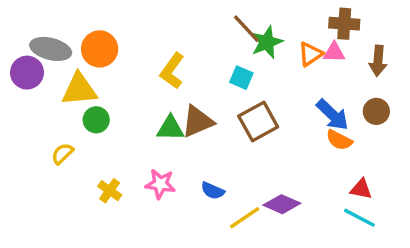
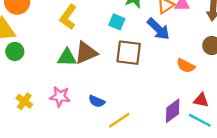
blue arrow: (332, 115) -> (158, 29), moved
brown square: (258, 122) -> (129, 53), turned 36
purple diamond: (282, 204) -> (173, 111), moved, turned -60

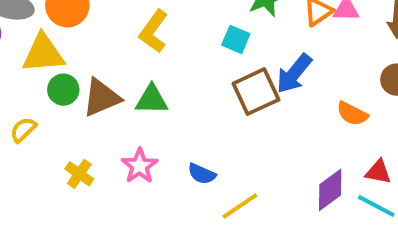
blue arrow: (158, 29) -> (294, 74), moved, turned 85
brown triangle: (86, 53) -> (101, 98), moved
brown square: (129, 53) -> (256, 92), turned -32
pink star: (60, 97) -> (140, 166), turned 30

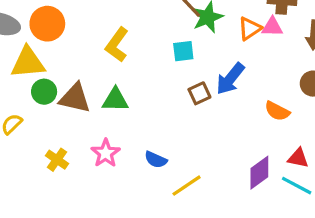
cyan square: (236, 39) -> (183, 51), turned -30
brown square: (256, 92) -> (199, 93), size x0.6
brown triangle: (101, 98) -> (75, 98), turned 36

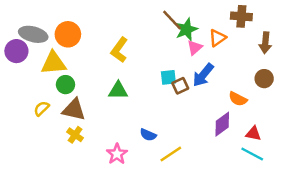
pink triangle: (272, 27) -> (195, 47), moved, turned -42
cyan square: (183, 51) -> (168, 77), moved
brown triangle: (75, 98) -> (74, 110), moved
pink star: (106, 153) -> (117, 154), moved
purple diamond: (259, 173) -> (222, 124), moved

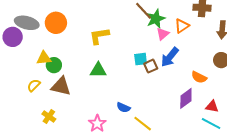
yellow L-shape: (119, 50) -> (99, 36), turned 45
yellow triangle: (54, 63) -> (44, 58), moved, size x0.7
yellow cross: (75, 135) -> (49, 116), moved
yellow line: (171, 154) -> (143, 124), turned 72

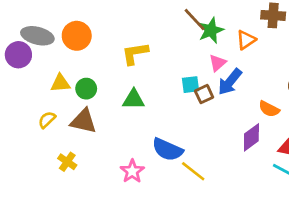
pink triangle: (163, 34) -> (218, 63), moved
green circle: (54, 65) -> (86, 89), moved
blue semicircle: (123, 107) -> (167, 150), size x1.6

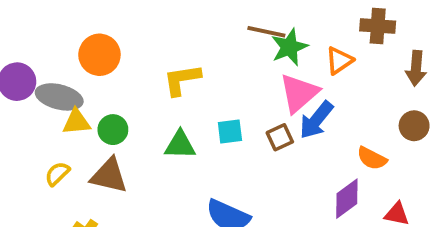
brown line: (195, 20) -> (266, 32), turned -35
gray ellipse: (37, 36) -> (59, 97), moved
pink triangle: (218, 63) -> (299, 93), size x1.6
cyan square: (190, 85) -> (230, 131), moved

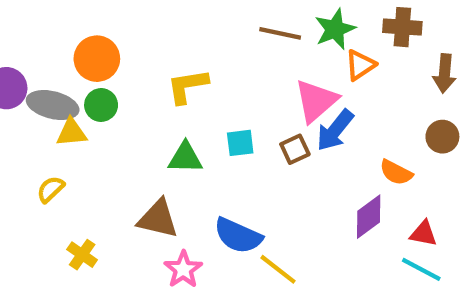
green star: (289, 47) -> (335, 29), moved
green circle: (113, 130) -> (101, 105), moved
brown triangle: (109, 176) -> (158, 219), moved

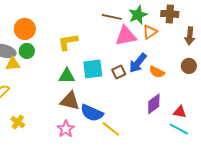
pink triangle: (316, 101) -> (126, 36), moved, turned 30
cyan square: (240, 143) -> (93, 69), size x1.5
orange semicircle: (396, 172) -> (157, 72), moved
brown triangle: (158, 219) -> (70, 101), moved

